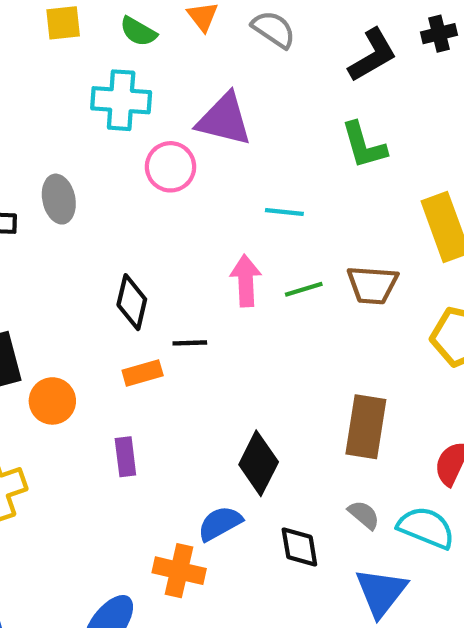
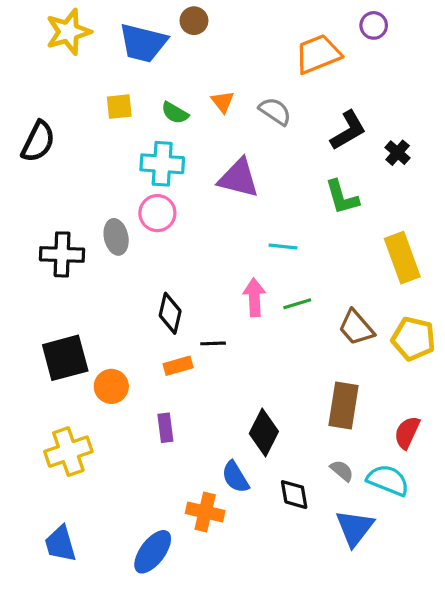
black cross: (439, 34) -> (398, 153), moved, turned -35
pink circle: (171, 167) -> (157, 213), moved
brown trapezoid: (372, 285) -> (356, 328), moved, turned 45
blue semicircle: (220, 523) -> (235, 477), turned -92

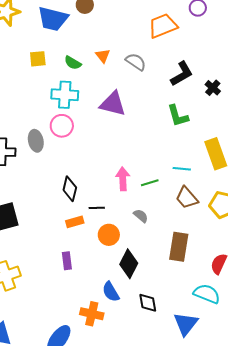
cyan line: (283, 246) -> (182, 169), moved
orange circle: (111, 386) -> (109, 235), moved
gray semicircle: (342, 471) -> (141, 216), moved

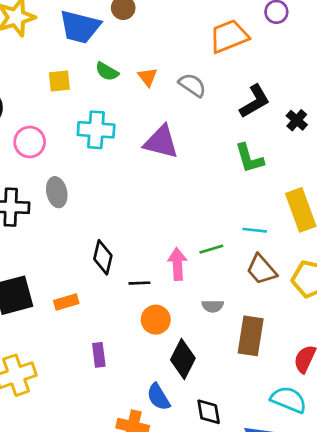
green semicircle: (73, 63) -> (107, 72), moved
pink circle: (62, 126) -> (30, 142), moved
pink arrow: (123, 179) -> (177, 264), moved
gray semicircle: (141, 216) -> (213, 306), moved, turned 140
orange rectangle: (75, 222) -> (66, 302), moved

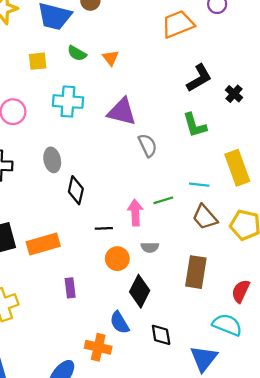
gray semicircle: (192, 85) -> (148, 145), moved, turned 30
gray ellipse: (57, 192) -> (52, 160), moved
black diamond: (103, 257) -> (76, 190), moved
orange rectangle: (66, 302) -> (43, 244), size x1.6
gray semicircle: (213, 306) -> (150, 247), moved

